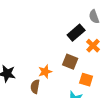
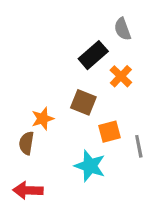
orange square: (86, 80) -> (109, 132), turned -32

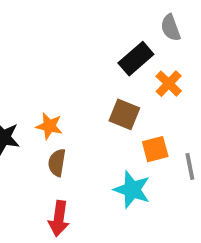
orange star: (43, 119) -> (49, 126), moved, turned 30
red arrow: (28, 190) -> (59, 218), turned -84

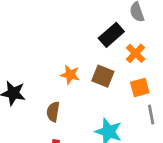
orange star: (49, 126) -> (70, 75), moved
orange square: (155, 149) -> (140, 88), moved

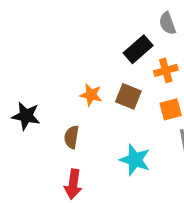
orange cross: (136, 53) -> (166, 70), turned 30

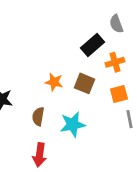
cyan star: (135, 160) -> (73, 124), moved, turned -30

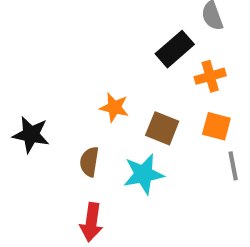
brown square: (85, 83) -> (162, 128), moved
orange square: (119, 94) -> (216, 126), turned 30

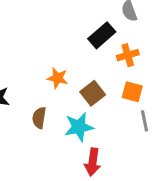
brown square: (162, 128) -> (93, 93), turned 30
red arrow: (91, 222) -> (93, 162), moved

